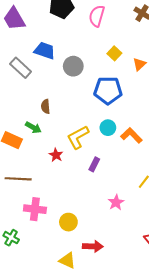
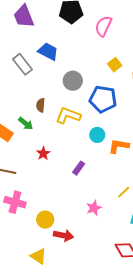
gray circle: (73, 66) -> (73, 81), moved
orange L-shape: (132, 135) -> (119, 146), turned -45
yellow L-shape: (78, 137) -> (68, 116), moved, turned 40
red arrow: (93, 246) -> (63, 235), moved

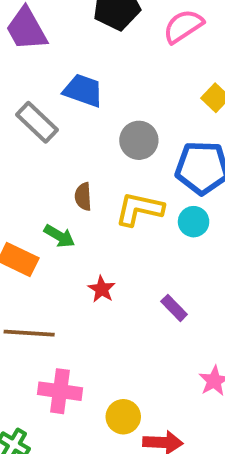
pink semicircle: (103, 26) -> (183, 26), turned 40
cyan circle: (97, 135) -> (194, 222), moved
purple rectangle: (79, 168) -> (174, 308), turned -72

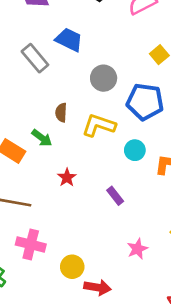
cyan circle: (194, 222) -> (135, 150), moved

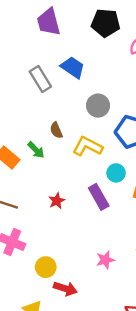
brown semicircle: (61, 113) -> (56, 130), turned -35
red star: (67, 177) -> (57, 201), moved
purple rectangle: (115, 196) -> (99, 197), moved, size x1.5

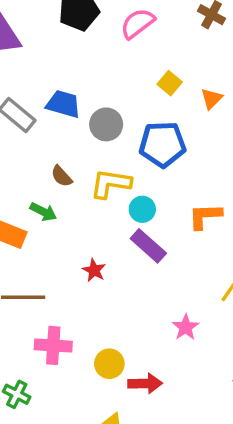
blue trapezoid: (73, 67) -> (63, 104), moved
cyan circle: (116, 173) -> (142, 209), moved

